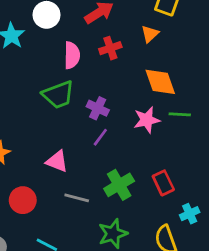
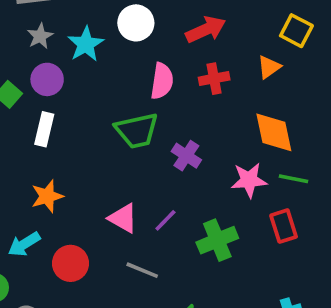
purple line: (100, 137) -> (165, 220), moved
red rectangle: (163, 183) -> (284, 226), moved
green cross: (119, 185) -> (217, 240), moved

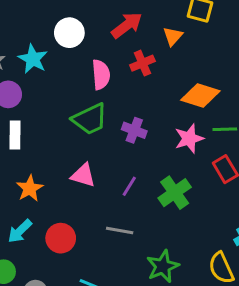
orange triangle: (269, 67) -> (173, 36), moved
orange diamond: (274, 132) -> (200, 96), turned -48
pink triangle: (123, 218) -> (83, 175), moved

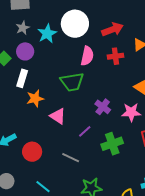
white circle: (69, 33) -> (75, 24), size x1.4
purple cross: (134, 130) -> (103, 107), moved
orange star: (30, 188) -> (35, 99), moved

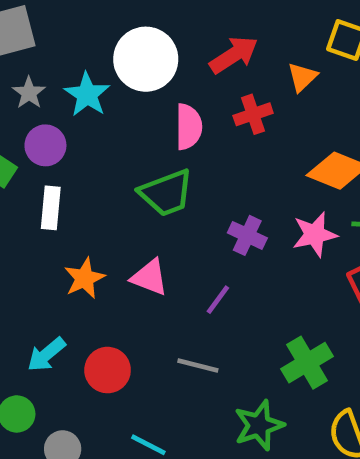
orange star: (35, 99) -> (84, 278), moved
green cross: (112, 144) -> (307, 363), moved

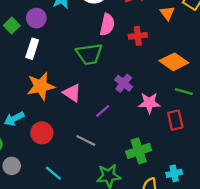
orange triangle: (302, 77) -> (167, 13), turned -35
red cross: (253, 114) -> (138, 36), moved
pink star: (315, 234) -> (149, 103), moved
orange star: (84, 278) -> (41, 86), size x1.4

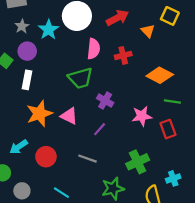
purple cross: (124, 83) -> (105, 101), moved

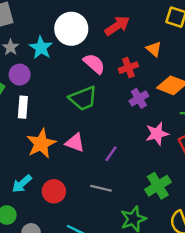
orange triangle: (148, 31) -> (154, 49), moved
pink semicircle: (94, 49) -> (94, 64), turned -48
purple cross: (105, 101) -> (139, 98), moved, turned 35

